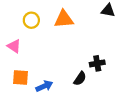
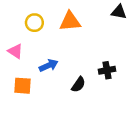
black semicircle: (80, 79) -> (78, 85), moved
blue arrow: (44, 86) -> (49, 65), moved

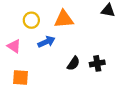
blue arrow: (49, 65) -> (46, 42), moved
black semicircle: (78, 85) -> (73, 63), moved

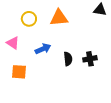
blue arrow: (46, 42) -> (43, 49), moved
black semicircle: (73, 63) -> (68, 59), turned -40

